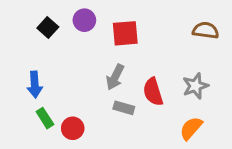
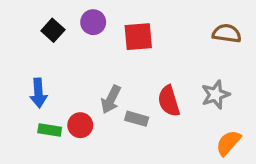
gray arrow: (115, 77) -> (111, 99), moved
green rectangle: (45, 118) -> (50, 130), turned -48
red circle: (73, 128) -> (80, 125), moved
orange semicircle: (191, 128) -> (228, 143), moved

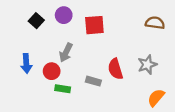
gray arrow: (111, 99) -> (66, 52), moved
red circle: (80, 125) -> (52, 71), moved
green rectangle: (50, 130) -> (63, 89), moved

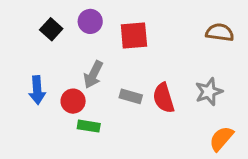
gray rectangle: (93, 81) -> (131, 96), moved

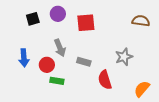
black square: (51, 29) -> (33, 19), turned 32
gray arrow: (93, 75) -> (60, 48), turned -48
gray star: (209, 92) -> (124, 57), moved
red semicircle: (164, 98) -> (105, 80), moved

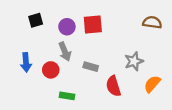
purple circle: (58, 14) -> (67, 27), moved
green rectangle: (57, 81) -> (67, 96), moved
orange semicircle: (142, 89) -> (152, 84), moved

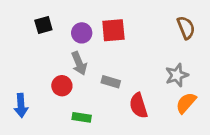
brown semicircle: (152, 22) -> (186, 28), turned 60
gray star: (134, 61) -> (177, 75), moved
blue arrow: (26, 62) -> (21, 106), moved

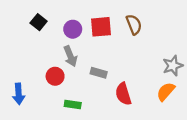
black square: (43, 25) -> (39, 22), turned -35
brown semicircle: (186, 28) -> (134, 24), moved
gray star: (177, 75) -> (173, 66), moved

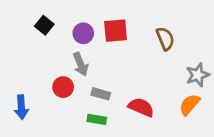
brown semicircle: (134, 24) -> (165, 39), moved
gray rectangle: (99, 73) -> (101, 94), moved
red semicircle: (123, 94) -> (141, 107), turned 130
green rectangle: (73, 104) -> (97, 119), moved

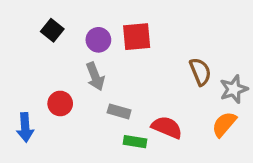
brown semicircle: (165, 39) -> (200, 72), moved
red circle: (63, 87) -> (60, 103), moved
green rectangle: (97, 119) -> (135, 142), moved

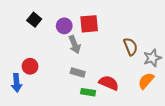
gray arrow: (95, 76) -> (75, 45), moved
red circle: (60, 103) -> (30, 66), moved

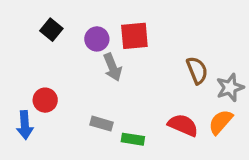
gray rectangle: (78, 72) -> (102, 124), moved
red semicircle: (109, 83) -> (183, 125), moved

